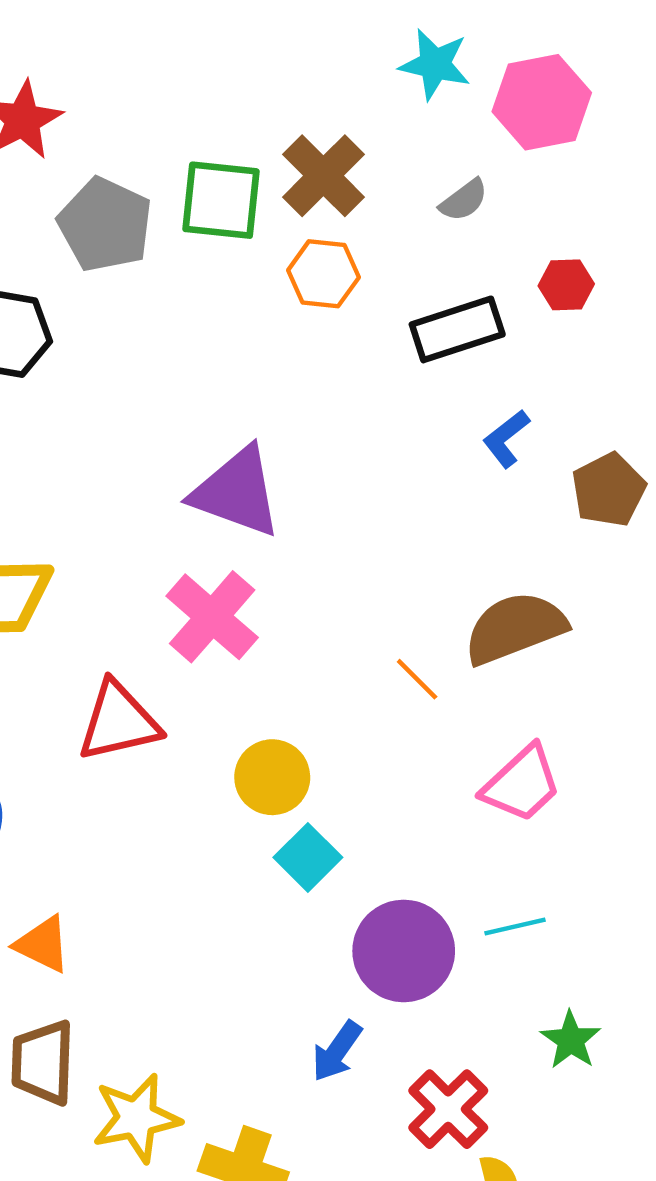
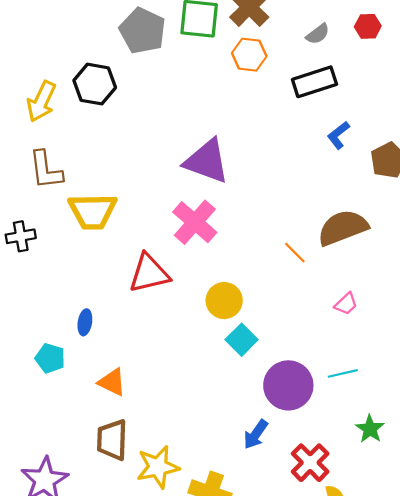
gray semicircle: (464, 200) -> (318, 34), moved
red hexagon: (566, 285) -> (368, 26), moved
pink trapezoid: (522, 784) -> (346, 304), size x0.6

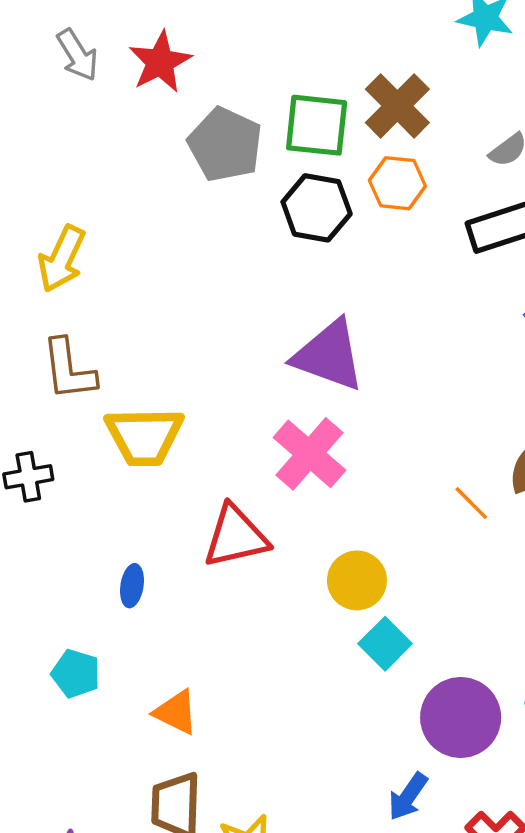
black hexagon: (95, 84) -> (317, 208), moved
blue ellipse: (85, 322) -> (132, 586), moved

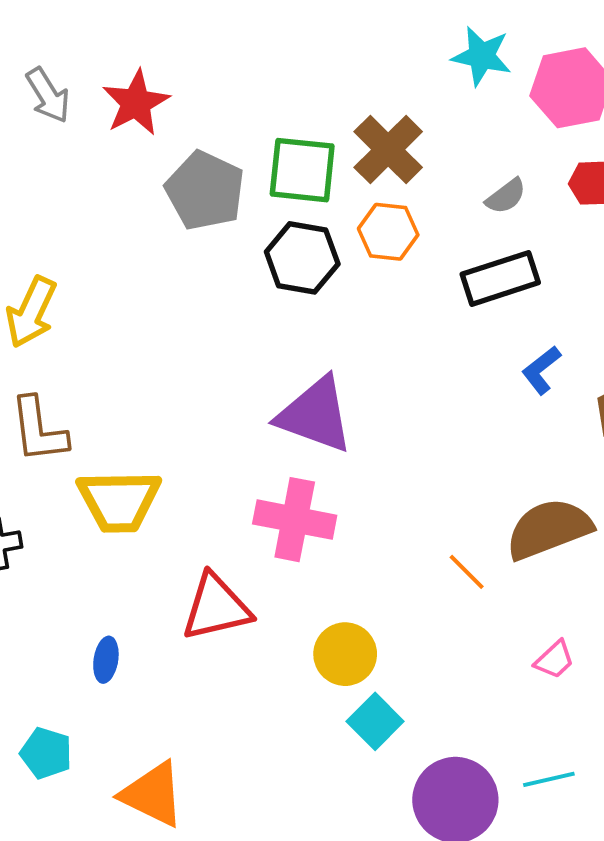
pink cross: (309, 454) -> (295, 520), turned -30
orange triangle: (176, 712) -> (153, 794), size x1.4

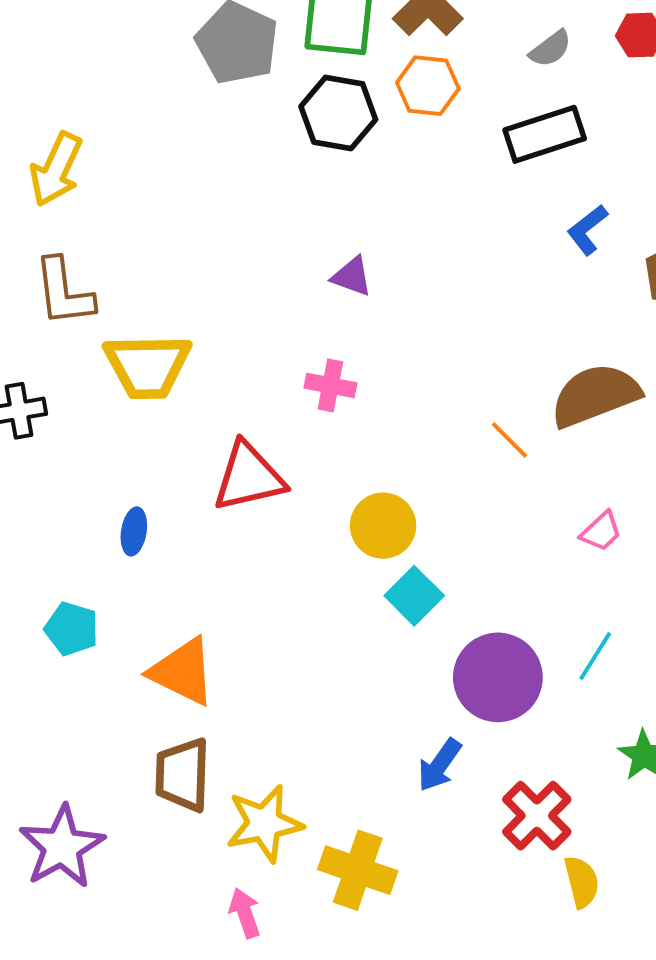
purple triangle: (315, 415) -> (352, 276), size x0.5
pink cross: (295, 520) -> (330, 385), size x0.6
cyan line: (549, 779) -> (595, 656), turned -45

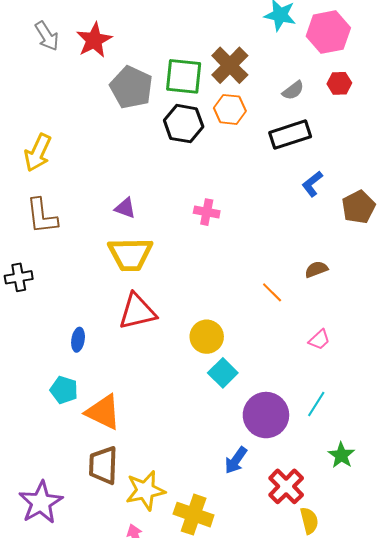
purple triangle: (352, 276) -> (125, 208), moved
yellow trapezoid: (147, 366) -> (130, 254), moved
pink cross: (330, 385) -> (207, 212), moved
brown semicircle: (595, 395) -> (316, 269), size x0.5
cyan pentagon: (72, 629) -> (64, 390), moved

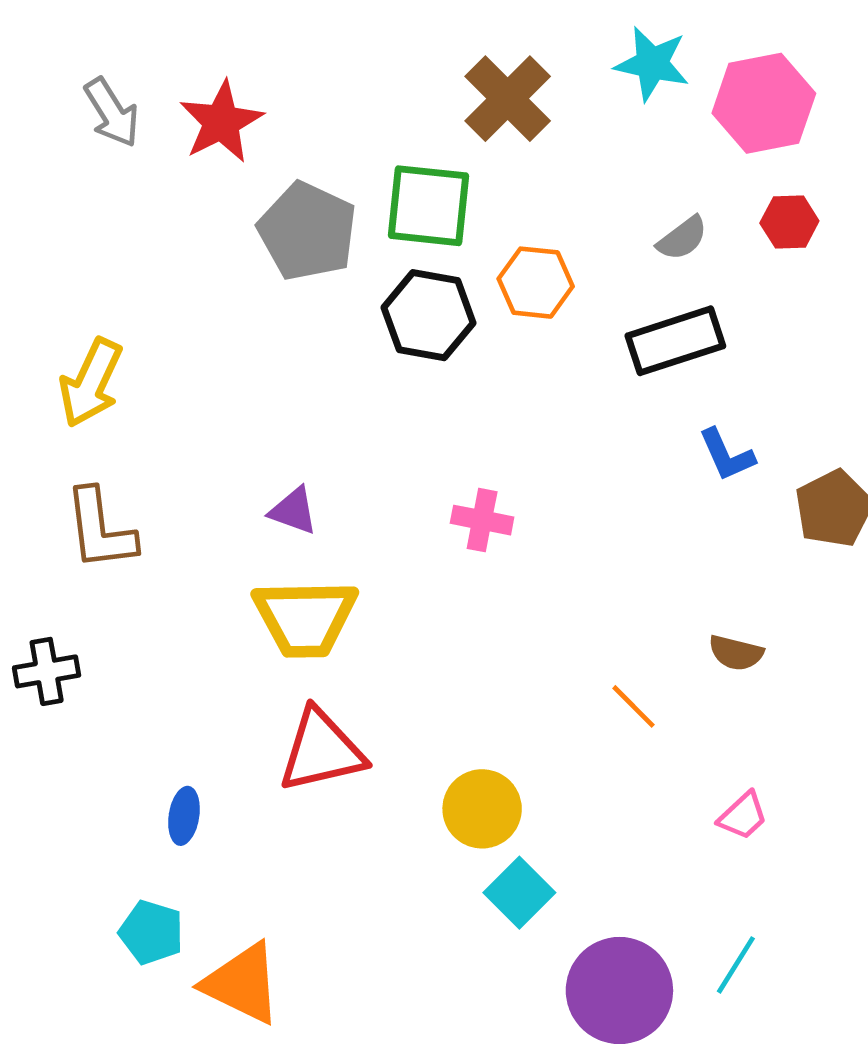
brown cross: (230, 65) -> (508, 99), moved
blue L-shape: (312, 184) -> (727, 455), turned -76
brown semicircle: (316, 269) -> (736, 653), turned -145

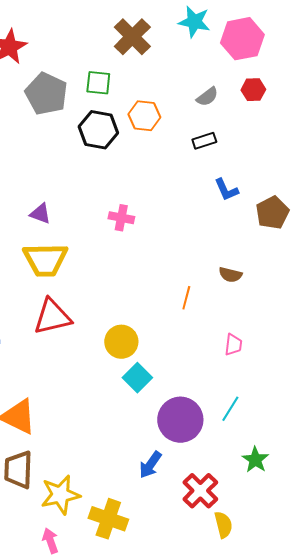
green square: (429, 206) -> (98, 83), size x0.7
black rectangle: (675, 341) -> (204, 141), size x0.6
orange line: (633, 706) -> (186, 298), turned 60
pink trapezoid: (743, 816) -> (233, 345), turned -40

